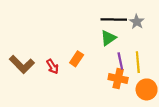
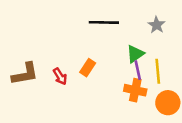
black line: (114, 19) -> (104, 22), moved
green triangle: (108, 38) -> (135, 54), moved
brown L-shape: (22, 64) -> (25, 74), turned -55

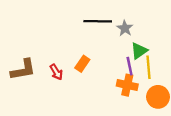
gray star: (157, 25) -> (125, 28), moved
green triangle: (135, 54) -> (139, 51), moved

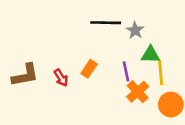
green triangle: (139, 51) -> (150, 55), turned 36
purple line: (130, 66) -> (126, 71), moved
orange cross: (127, 85) -> (138, 92), turned 36

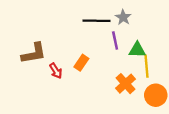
gray star: (135, 30) -> (123, 17), moved
purple line: (126, 71) -> (115, 41), moved
brown L-shape: (25, 75) -> (34, 53), moved

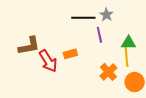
green triangle: (137, 50) -> (129, 43), moved
orange rectangle: (81, 63) -> (70, 54), turned 40
red arrow: (56, 71) -> (48, 61), size x1.6

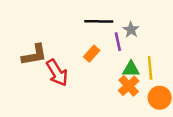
gray star: (106, 15) -> (131, 30), moved
green triangle: (129, 43) -> (131, 69), moved
orange rectangle: (70, 54) -> (92, 54), moved, turned -32

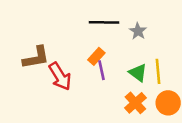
purple line: (118, 42) -> (101, 70), moved
green triangle: (131, 69) -> (138, 73), turned 36
orange cross: (129, 86) -> (135, 103), moved

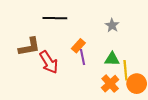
black line: (104, 22) -> (55, 18), moved
yellow line: (158, 71) -> (125, 70), moved
green triangle: (138, 73) -> (112, 59), turned -35

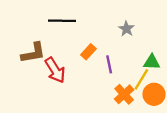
purple line: (82, 57) -> (109, 64), moved
green triangle: (112, 59) -> (152, 62), moved
yellow line: (125, 70) -> (141, 79), turned 36

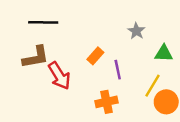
black line: (62, 21) -> (43, 22), moved
green triangle: (152, 62) -> (164, 53), moved
orange cross: (124, 94) -> (107, 102), moved, turned 30

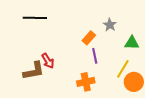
orange rectangle: (95, 56) -> (89, 38), moved
brown L-shape: (36, 57) -> (34, 71), moved
red arrow: (59, 76) -> (48, 61), size x0.7

